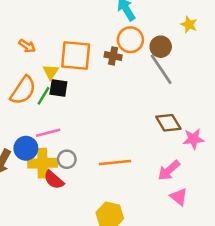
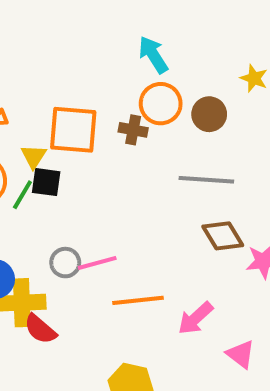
gray line: (161, 69) -> (206, 180), moved, turned -52
pink line: (48, 133) -> (97, 263), moved
gray circle: (67, 159) -> (65, 263), moved
pink arrow: (169, 170) -> (196, 318), moved

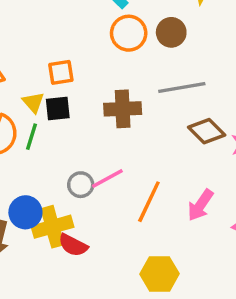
orange square: (73, 130) -> (61, 72), size x0.6
brown cross: (133, 130) -> (123, 109), moved, size x1.5
black square: (46, 182) -> (58, 108), moved
orange line: (138, 300) -> (149, 202), turned -45

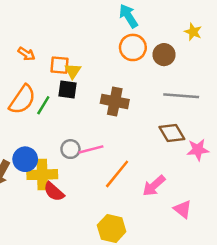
orange square: (61, 72) -> (60, 65), moved
gray line: (182, 88) -> (181, 96), moved
yellow triangle: (33, 102) -> (73, 71), moved

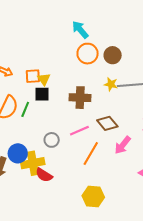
yellow star: (193, 32) -> (111, 84), moved
brown diamond: (172, 133) -> (107, 123), moved
pink line: (91, 149) -> (79, 131), moved
pink arrow: (154, 186) -> (123, 145), moved

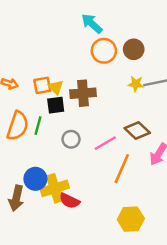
brown cross: (80, 98) -> (83, 93), moved
gray circle: (52, 140) -> (71, 139), moved

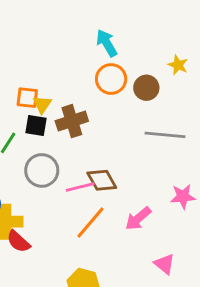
yellow star: (136, 84) -> (178, 65), moved
brown cross: (83, 93) -> (72, 121), turned -30
brown diamond: (137, 131) -> (102, 180), moved
gray circle: (71, 139) -> (42, 170), size x1.5

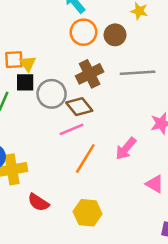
brown cross: (72, 121) -> (90, 74), moved
gray circle: (42, 170) -> (52, 94), moved
brown diamond: (102, 180) -> (79, 107), moved
red semicircle: (18, 242) -> (38, 202), moved

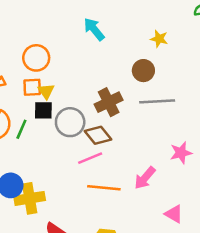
orange circle: (83, 32) -> (36, 58), moved
brown circle: (115, 35) -> (143, 71), moved
orange line: (85, 158) -> (104, 188), turned 64

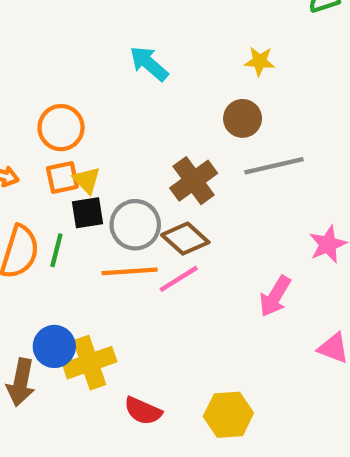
orange line: (104, 188) -> (130, 271), moved

